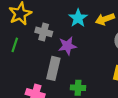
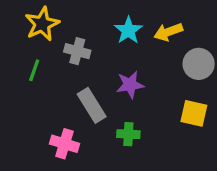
purple star: (67, 46) -> (130, 85), moved
gray rectangle: (53, 68) -> (92, 105), turned -45

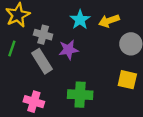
purple star: (130, 85) -> (68, 50), moved
gray rectangle: (92, 105) -> (42, 61), moved
green cross: (128, 134) -> (80, 95), size x1.5

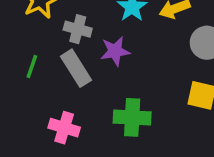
green line: (12, 48) -> (32, 66), moved

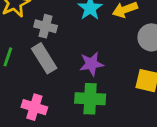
purple star: (115, 51) -> (92, 64), moved

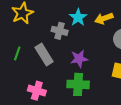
gray cross: (46, 26) -> (60, 31), moved

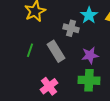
pink cross: (37, 91) -> (49, 86), turned 36

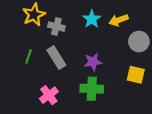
gray cross: (71, 28) -> (56, 27), moved

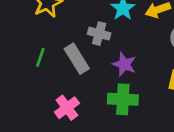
gray cross: (56, 27) -> (99, 34), moved
purple star: (93, 62) -> (124, 64), turned 30

